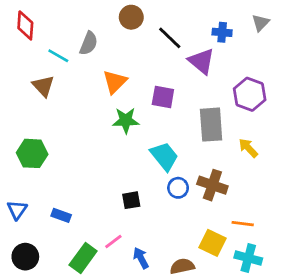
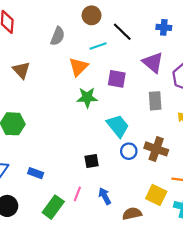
cyan line: (58, 56) -> (98, 46), moved, turned -49
purple triangle: (201, 61) -> (153, 62), moved
gray rectangle: (211, 125) -> (155, 101), size x0.7
pink line: (113, 241) -> (77, 194), turned -32
blue arrow: (141, 258) -> (105, 196), moved

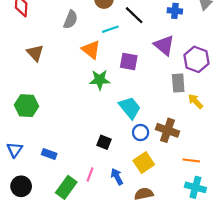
orange triangle: (78, 67) -> (91, 50), turned -36
gray rectangle: (155, 101) -> (178, 83), moved
black square: (92, 161) -> (104, 142), turned 32
yellow square: (156, 195) -> (144, 163), moved, turned 30

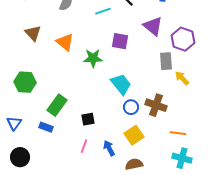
orange triangle: (91, 50) -> (65, 42), moved
black square: (104, 142) -> (88, 119), moved, turned -32
green rectangle: (66, 187) -> (57, 105), moved

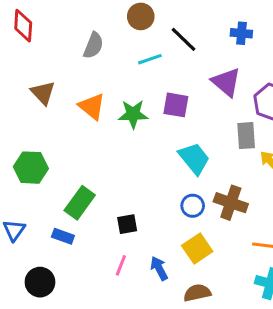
green star: (93, 58) -> (133, 114), moved
cyan trapezoid: (121, 84) -> (194, 158), moved
black circle: (20, 157) -> (40, 282), moved

